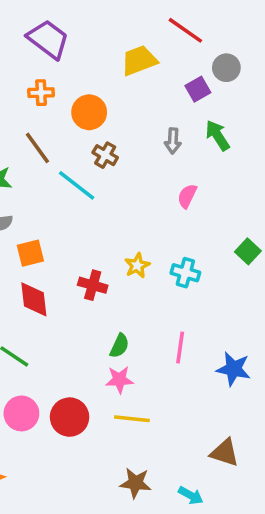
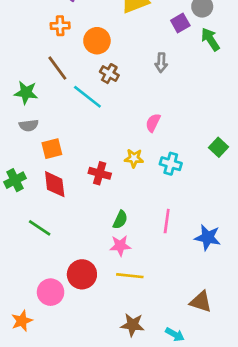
green arrow: (217, 135) -> (210, 39), moved
pink semicircle: (187, 196) -> (153, 123), moved
yellow star: (137, 266) -> (134, 158), turned 30
pink circle: (21, 413) -> (51, 292), moved

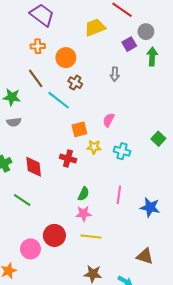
green arrow: (210, 39) -> (152, 57), turned 36
orange square: (52, 149) -> (79, 129), moved

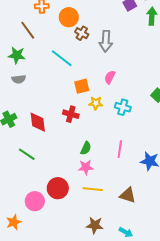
gray arrow: (115, 74) -> (106, 41), moved, size x1.5
brown line: (36, 78) -> (28, 30), moved
brown cross: (75, 83) -> (82, 33), moved
brown triangle: (145, 256) -> (128, 195), moved

